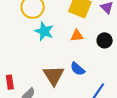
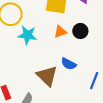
black circle: (105, 40) -> (80, 31), moved

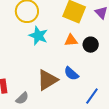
brown triangle: (47, 76) -> (47, 80), turned 30

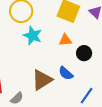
black circle: (91, 45) -> (84, 53), moved

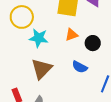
brown triangle: (42, 80) -> (42, 69), moved

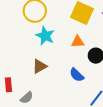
brown triangle: (42, 69) -> (40, 66), size x0.7

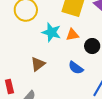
cyan star: (45, 36) -> (51, 32), moved

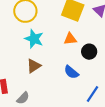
cyan star: (51, 32) -> (34, 39), moved

